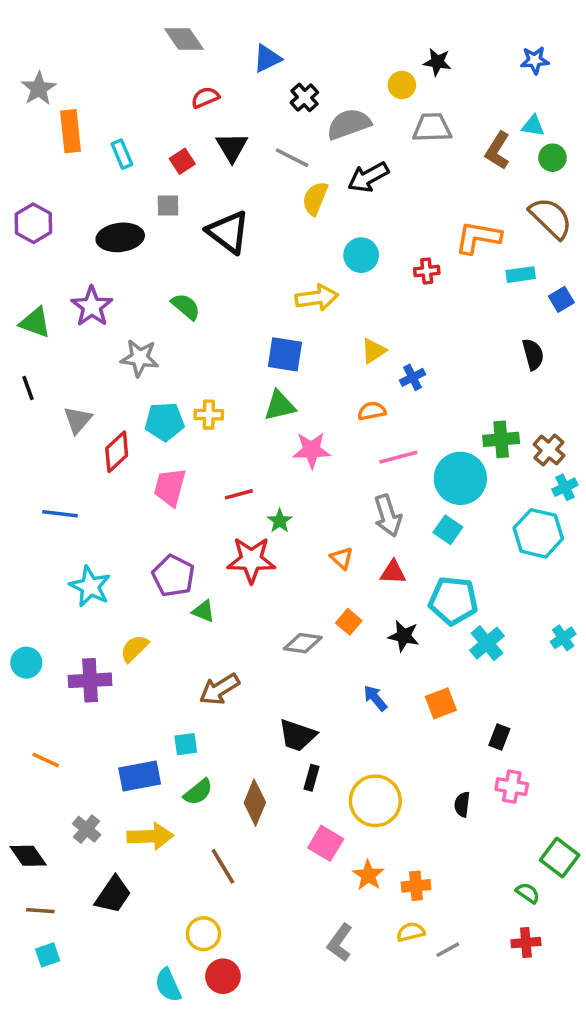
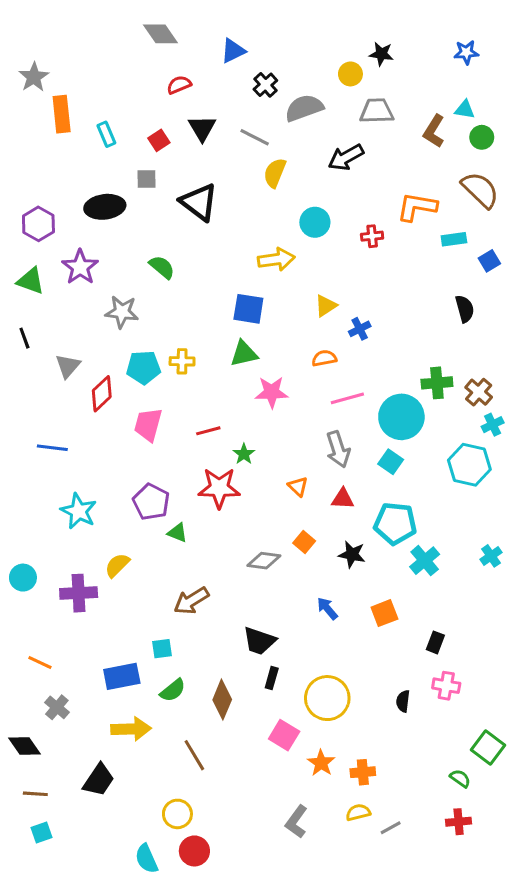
black arrow: (368, 177) -> (346, 157), moved
purple hexagon: (33, 223) -> (38, 224), moved
gray cross: (87, 829) -> (57, 707), moved

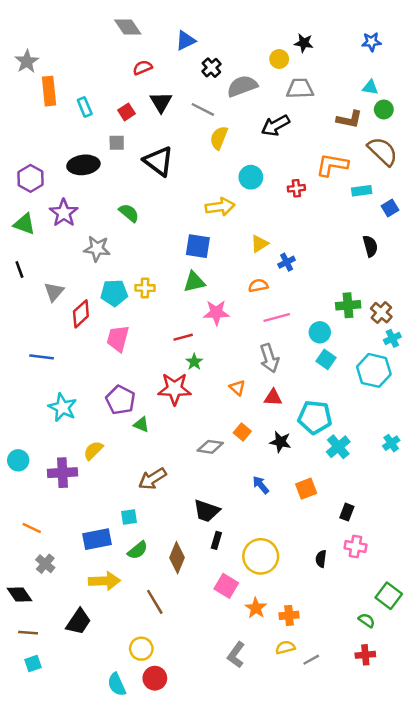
brown L-shape: (434, 131) -> (349, 119), moved, turned -110
cyan circle: (401, 417) -> (320, 332), size x0.6
red line: (208, 431) -> (183, 337), moved
cyan square: (391, 462) -> (326, 359), moved

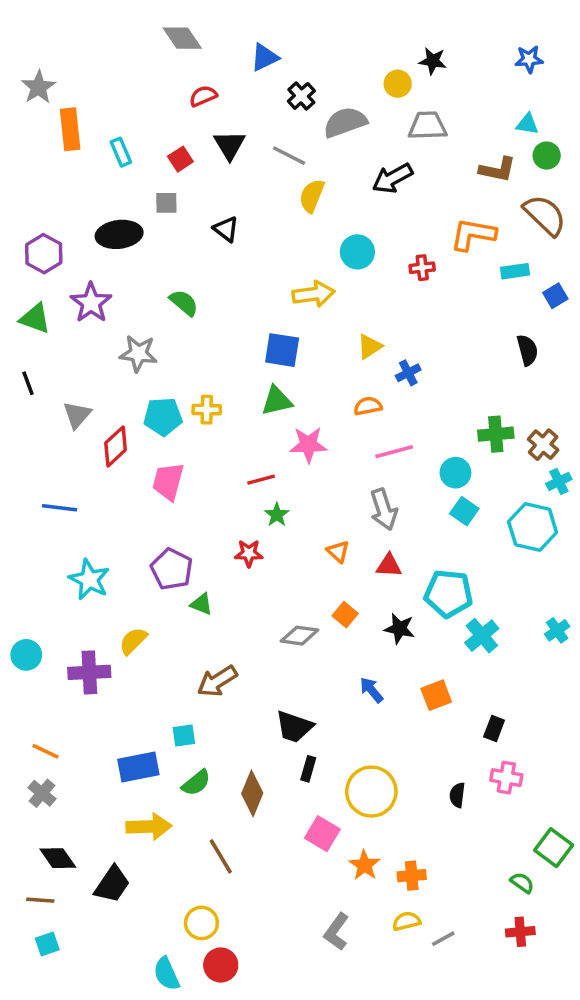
black triangle: (159, 161) -> (226, 229), size x0.6
red star: (175, 389) -> (249, 553), size x0.6
gray cross: (45, 564) -> (42, 793), moved
black diamond: (19, 594) -> (58, 858), moved

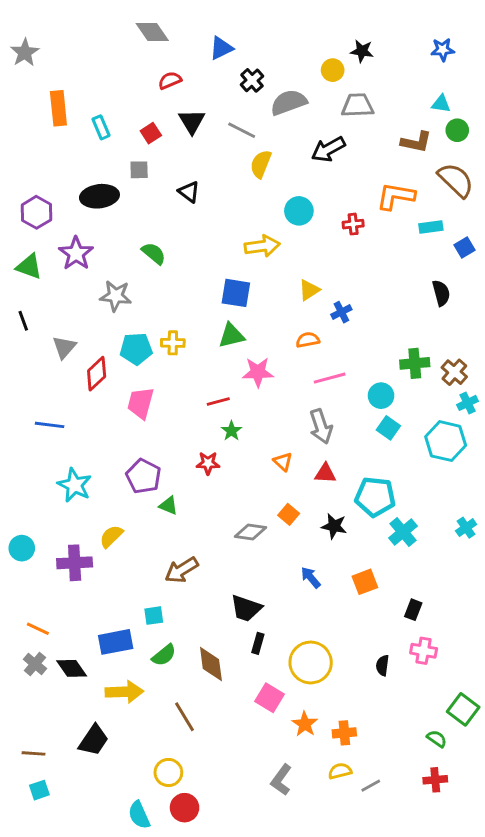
gray star: (39, 87) -> (25, 53), moved
brown diamond: (252, 793) -> (211, 664), turned -30
black diamond: (58, 858) -> (72, 668), moved

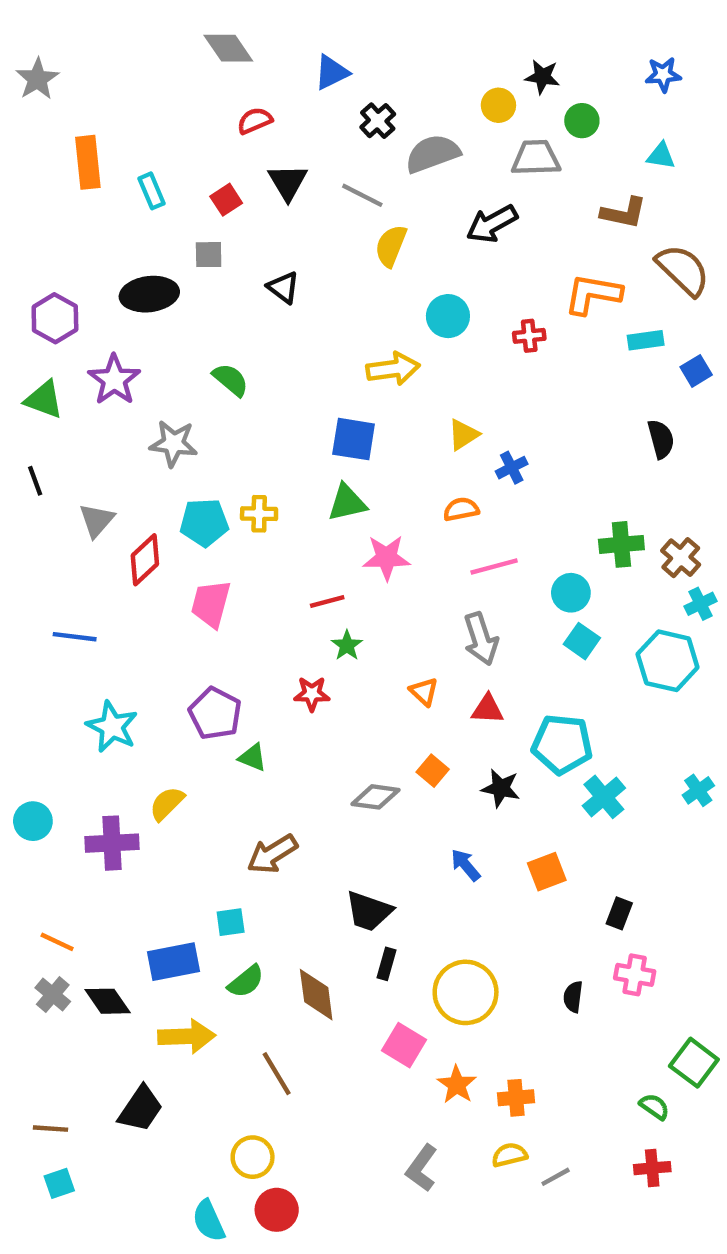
green circle: (457, 130) -> (582, 121), moved

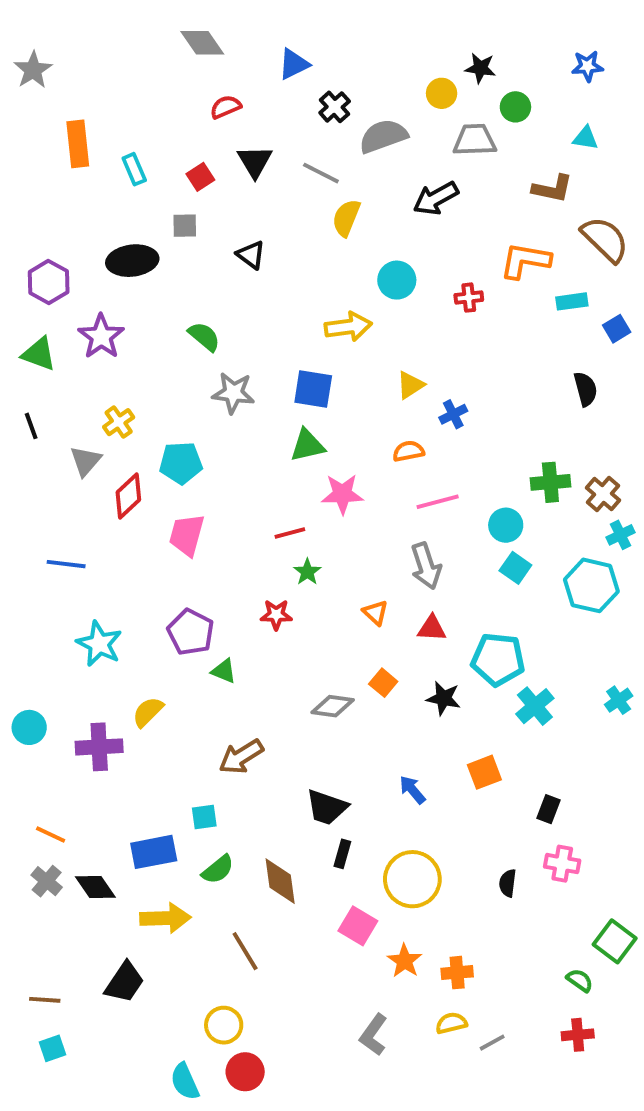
gray star: (173, 443) -> (233, 393), moved
yellow cross: (259, 514) -> (119, 422), moved, turned -36
blue arrow: (466, 865) -> (412, 790), moved

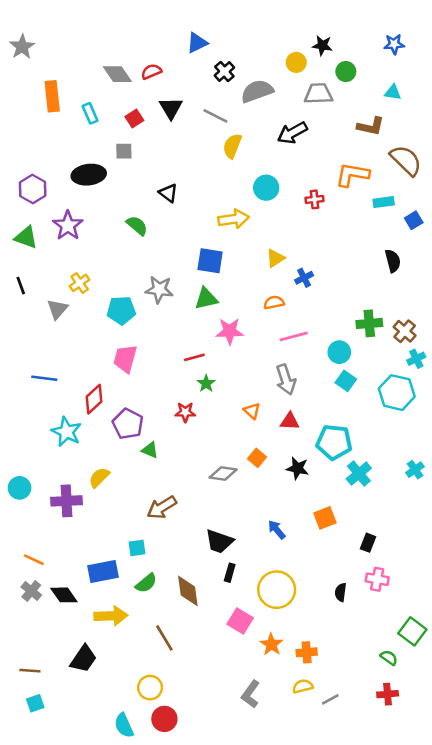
gray diamond: (202, 43) -> (117, 74), moved
black triangle: (251, 255) -> (168, 193), moved
gray star: (233, 393) -> (159, 289), moved
red diamond: (128, 496) -> (94, 399), moved

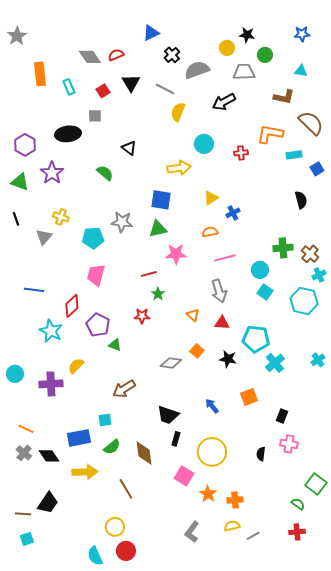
yellow cross: (80, 283) -> (61, 217), turned -35
black trapezoid: (83, 659) -> (48, 503), moved

